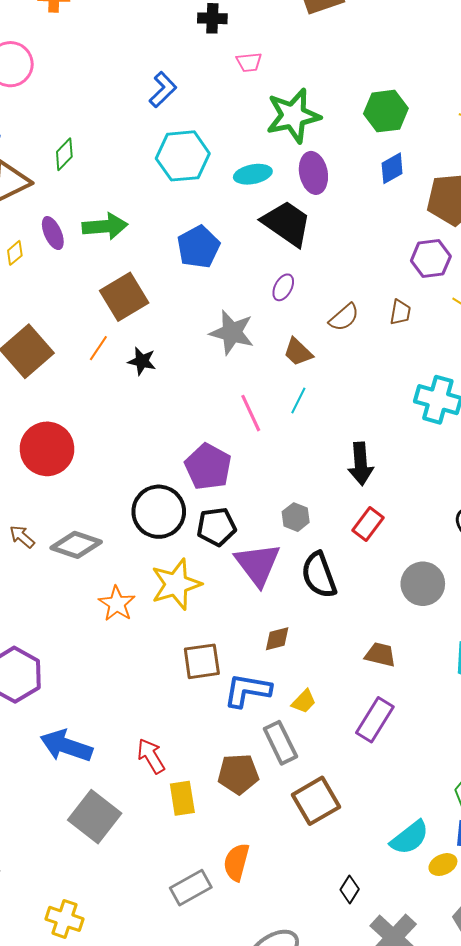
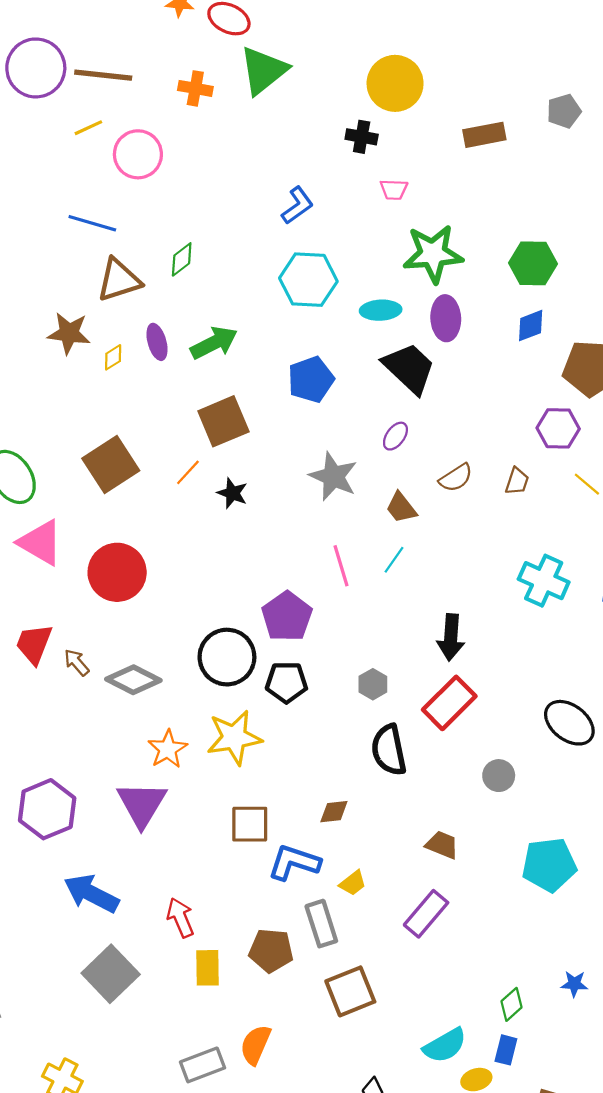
green arrow: (105, 226) -> (214, 343), turned -30
red rectangle: (368, 524) -> (449, 703), size x1.5
purple triangle: (258, 564) -> (142, 804), moved
gray circle: (423, 584) -> (499, 776), size x0.7

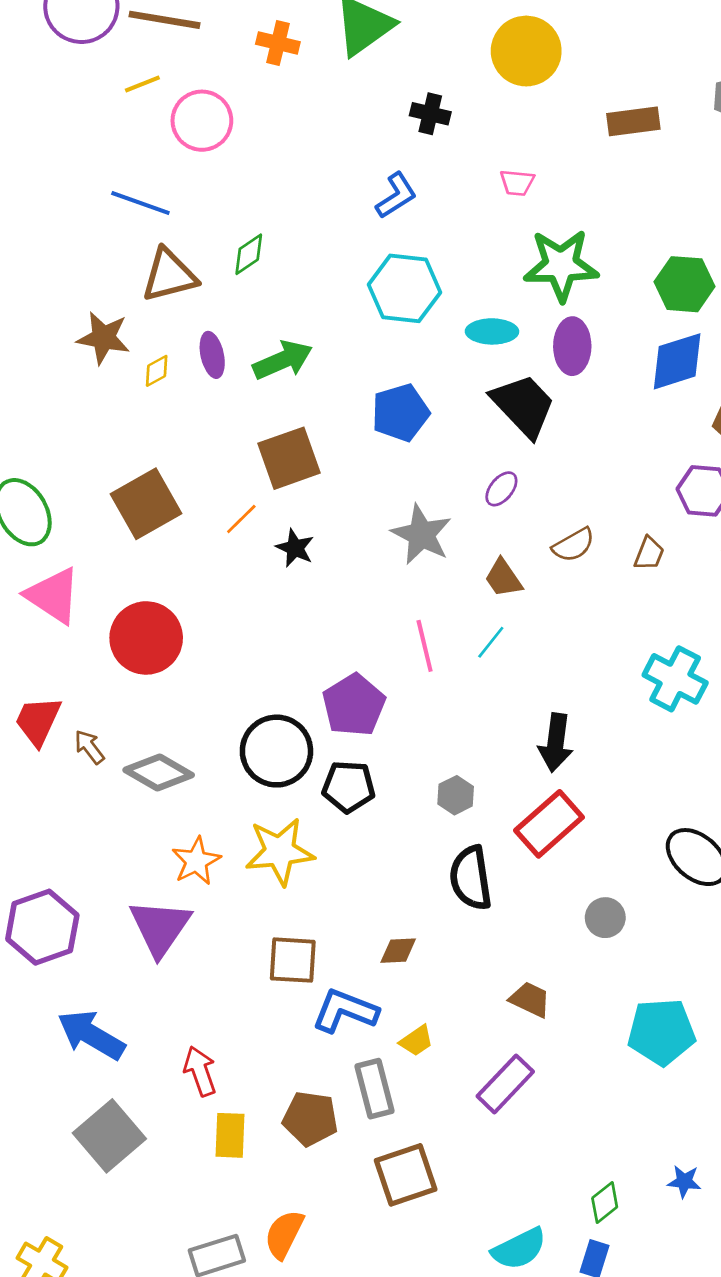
black cross: (362, 137) -> (430, 114), moved
blue diamond: (531, 326) -> (677, 361), size x1.5

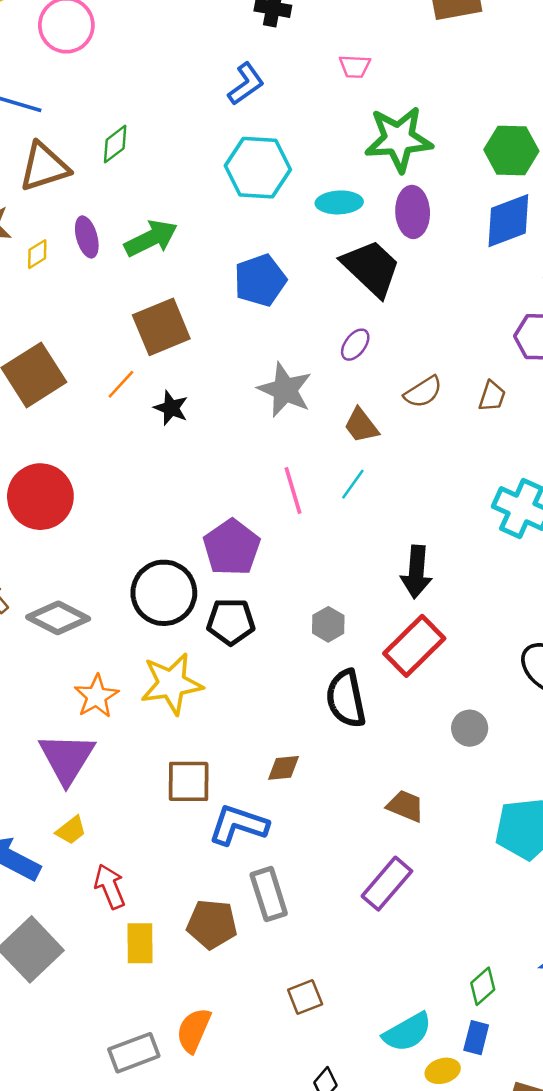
yellow trapezoid: (416, 1041) -> (71, 830), moved
brown square: (406, 1175) -> (305, 997), moved, size x0.6

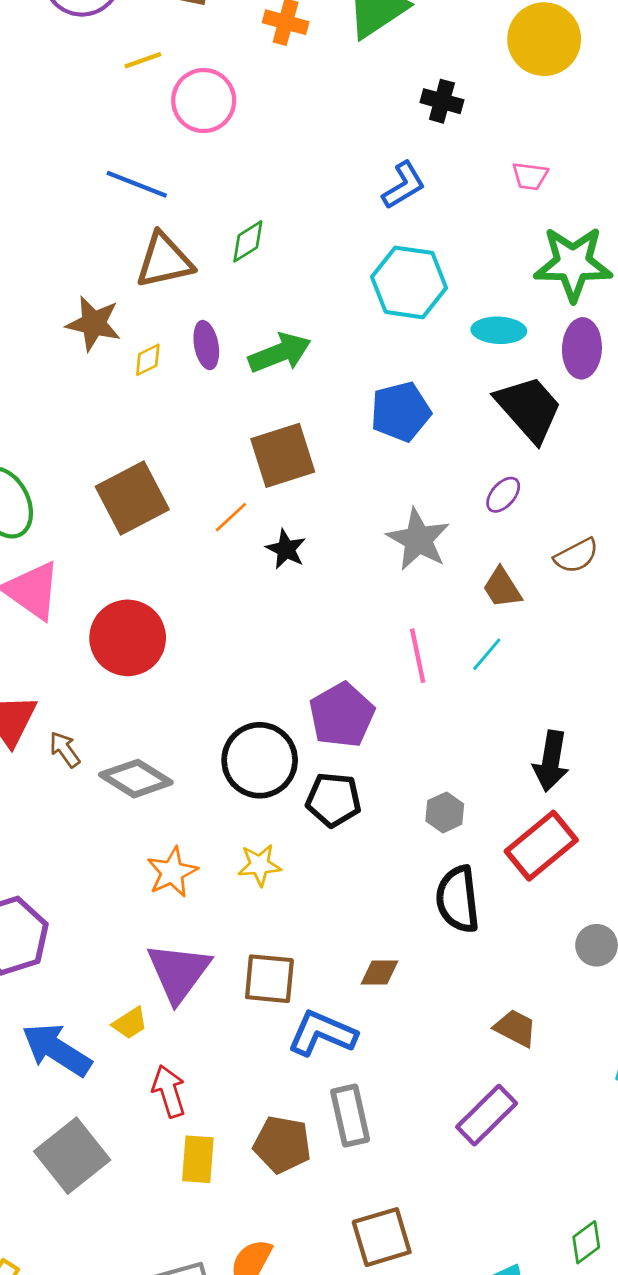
yellow star: (172, 684) -> (259, 865), size x0.6
purple triangle: (67, 758) -> (179, 972), moved
brown square: (305, 997) -> (382, 1237), size x1.5

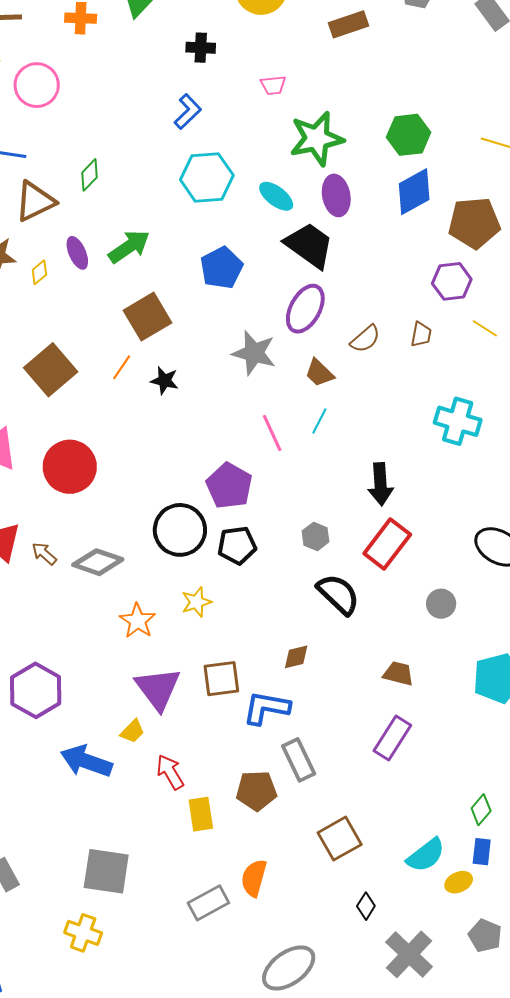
cyan ellipse: (499, 330) -> (276, 196), turned 48
purple ellipse: (503, 495) -> (305, 309), size x1.8
black semicircle: (458, 899) -> (338, 594), turned 153
gray square: (72, 1156) -> (106, 871), moved, turned -30

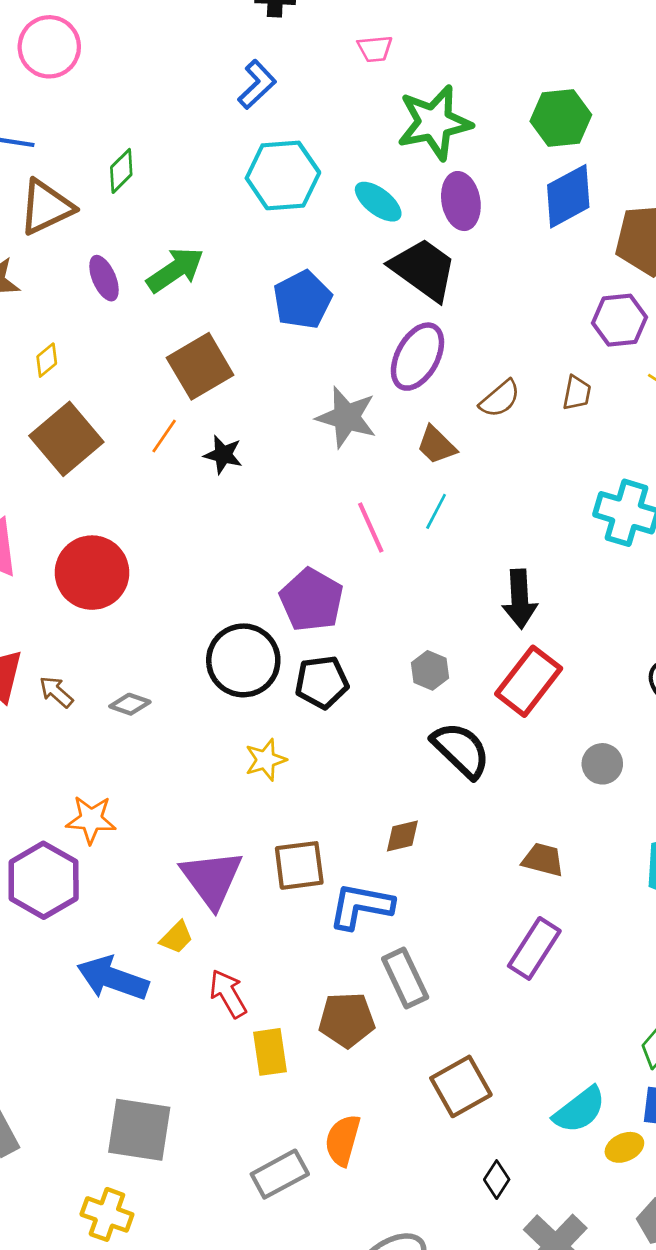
yellow diamond: (39, 272) -> (47, 360), moved
gray diamond: (98, 562) -> (130, 704), size x0.6
orange star: (138, 621) -> (91, 820), moved, turned -30

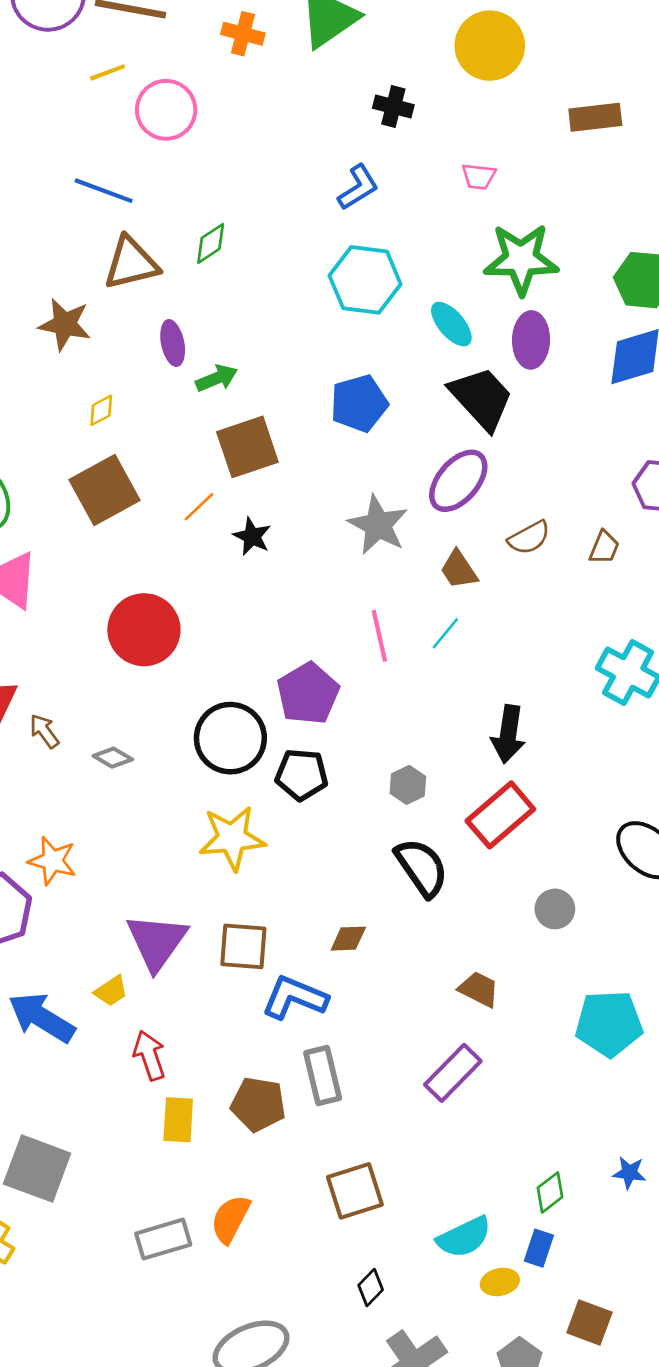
green arrow: (175, 270) -> (217, 378), moved, size x0.7
red circle: (92, 573) -> (144, 630), moved
yellow star: (266, 760) -> (232, 838), size x1.6

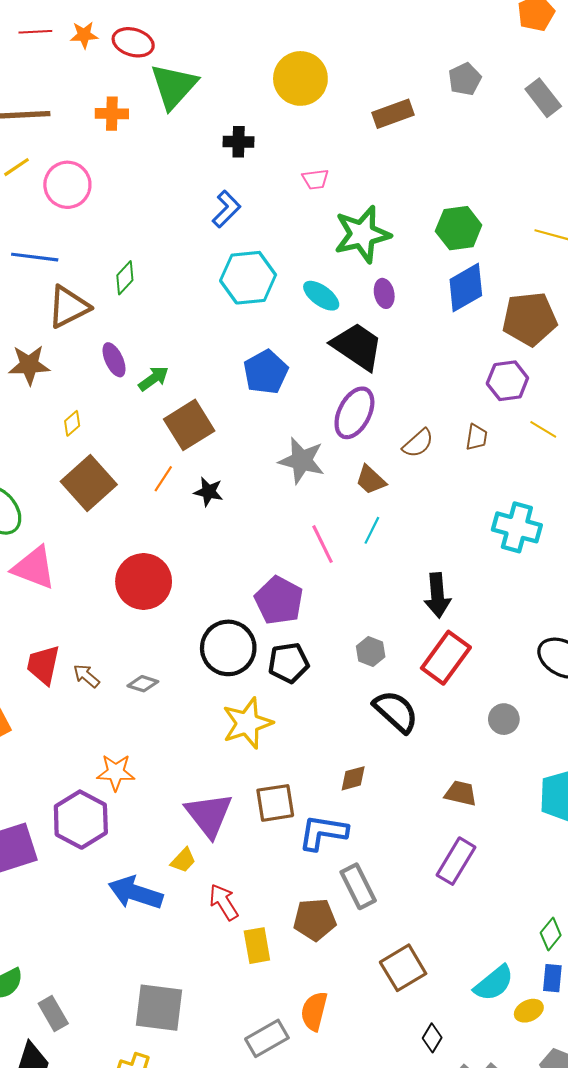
purple ellipse: (531, 340) -> (384, 293), size x0.7

